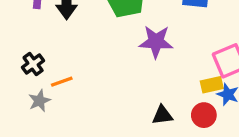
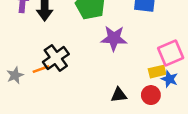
black cross: (33, 64) -> (56, 58), moved, size x1.5
gray star: (39, 101) -> (15, 75), moved

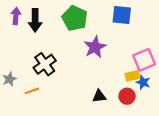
purple star: (114, 38) -> (95, 47), turned -30
orange line: (41, 69) -> (32, 91), moved

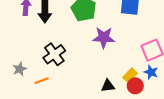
purple star: (95, 47) -> (104, 37), turned 30
yellow rectangle: (132, 76) -> (130, 75), moved, turned -32

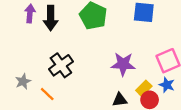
purple star: (104, 37) -> (123, 64), moved
orange line: (42, 81) -> (47, 94), turned 64

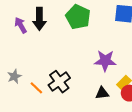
purple arrow: (30, 14) -> (21, 25), moved, turned -35
black cross: (61, 65) -> (59, 82), moved

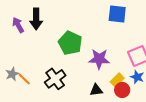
green pentagon: (78, 17) -> (70, 43), moved
orange line: (36, 88) -> (24, 79), moved

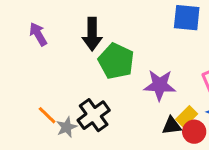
black arrow: (36, 19) -> (92, 34), moved
gray star: (12, 74) -> (67, 127), moved
black triangle: (96, 90) -> (172, 126), moved

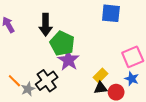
purple star: (160, 85) -> (68, 60), moved, turned 30
yellow rectangle: (187, 117) -> (101, 76), moved

